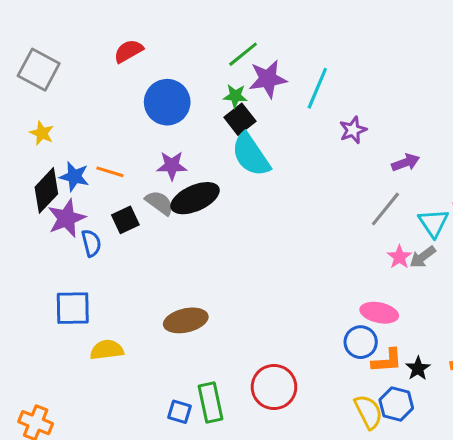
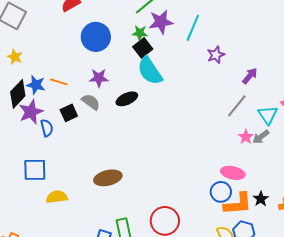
purple arrow: (406, 163) -> (250, 76), turned -30
black ellipse: (195, 198) -> (127, 99), moved, size x0.7
orange L-shape: (387, 361) -> (238, 204), size x1.4
black star: (418, 368) -> (261, 199), moved

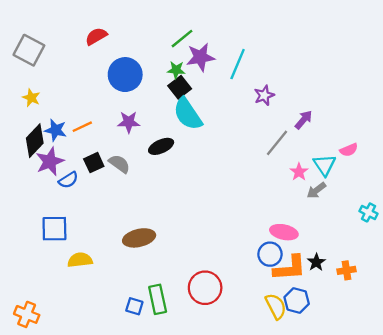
orange line: (59, 82) -> (82, 127), turned -42
gray semicircle: (91, 102) -> (119, 164), moved
gray line: (237, 106) -> (277, 143), moved
blue semicircle: (47, 128) -> (68, 180), turned 72
pink star: (246, 137) -> (299, 172), moved

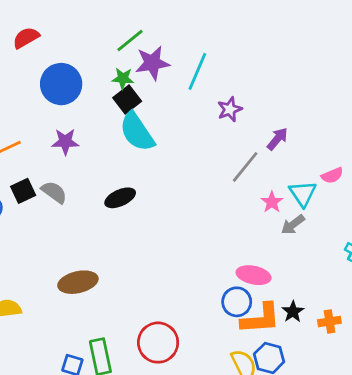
black ellipse: (161, 146) -> (120, 198), moved

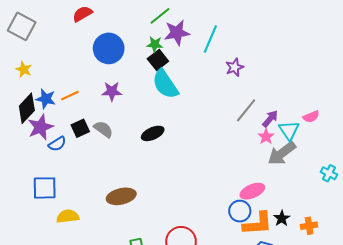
purple arrow: (277, 139) -> (270, 119), moved
gray arrow: (293, 225) -> (282, 153), size x1.6
pink ellipse: (254, 275) -> (252, 191), turned -35

